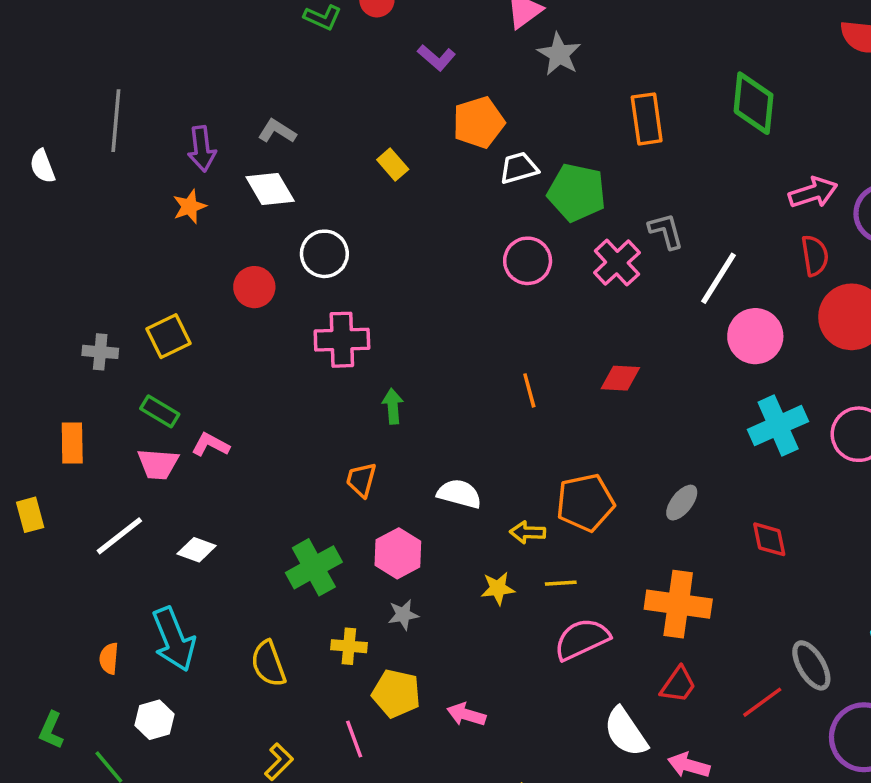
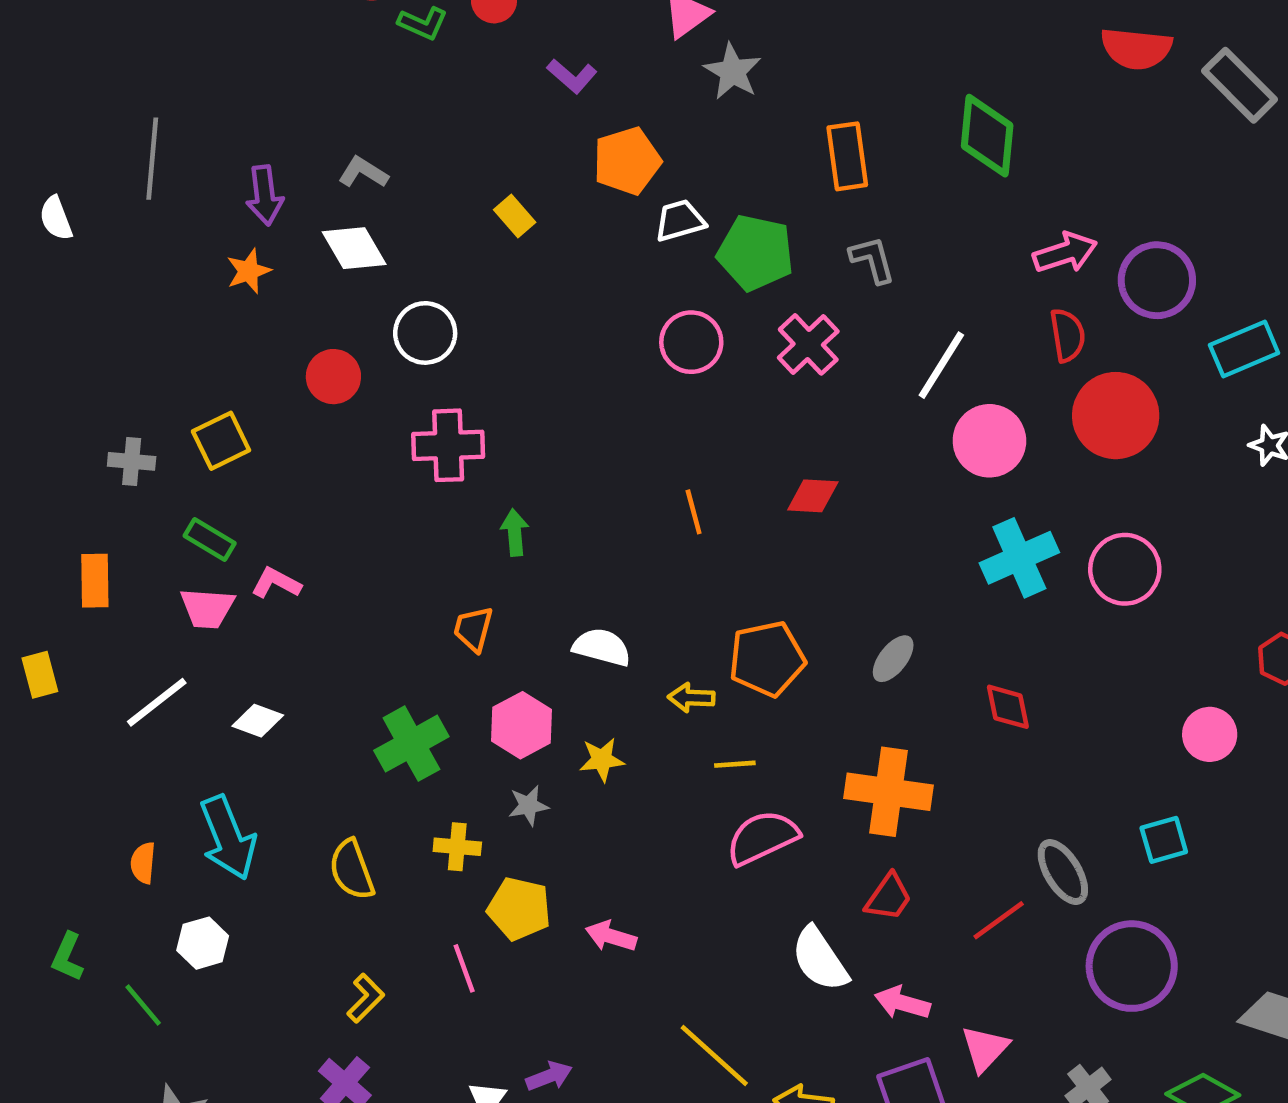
gray L-shape: (666, 231) -> (872, 260), moved
yellow star: (498, 588) -> (602, 760), moved

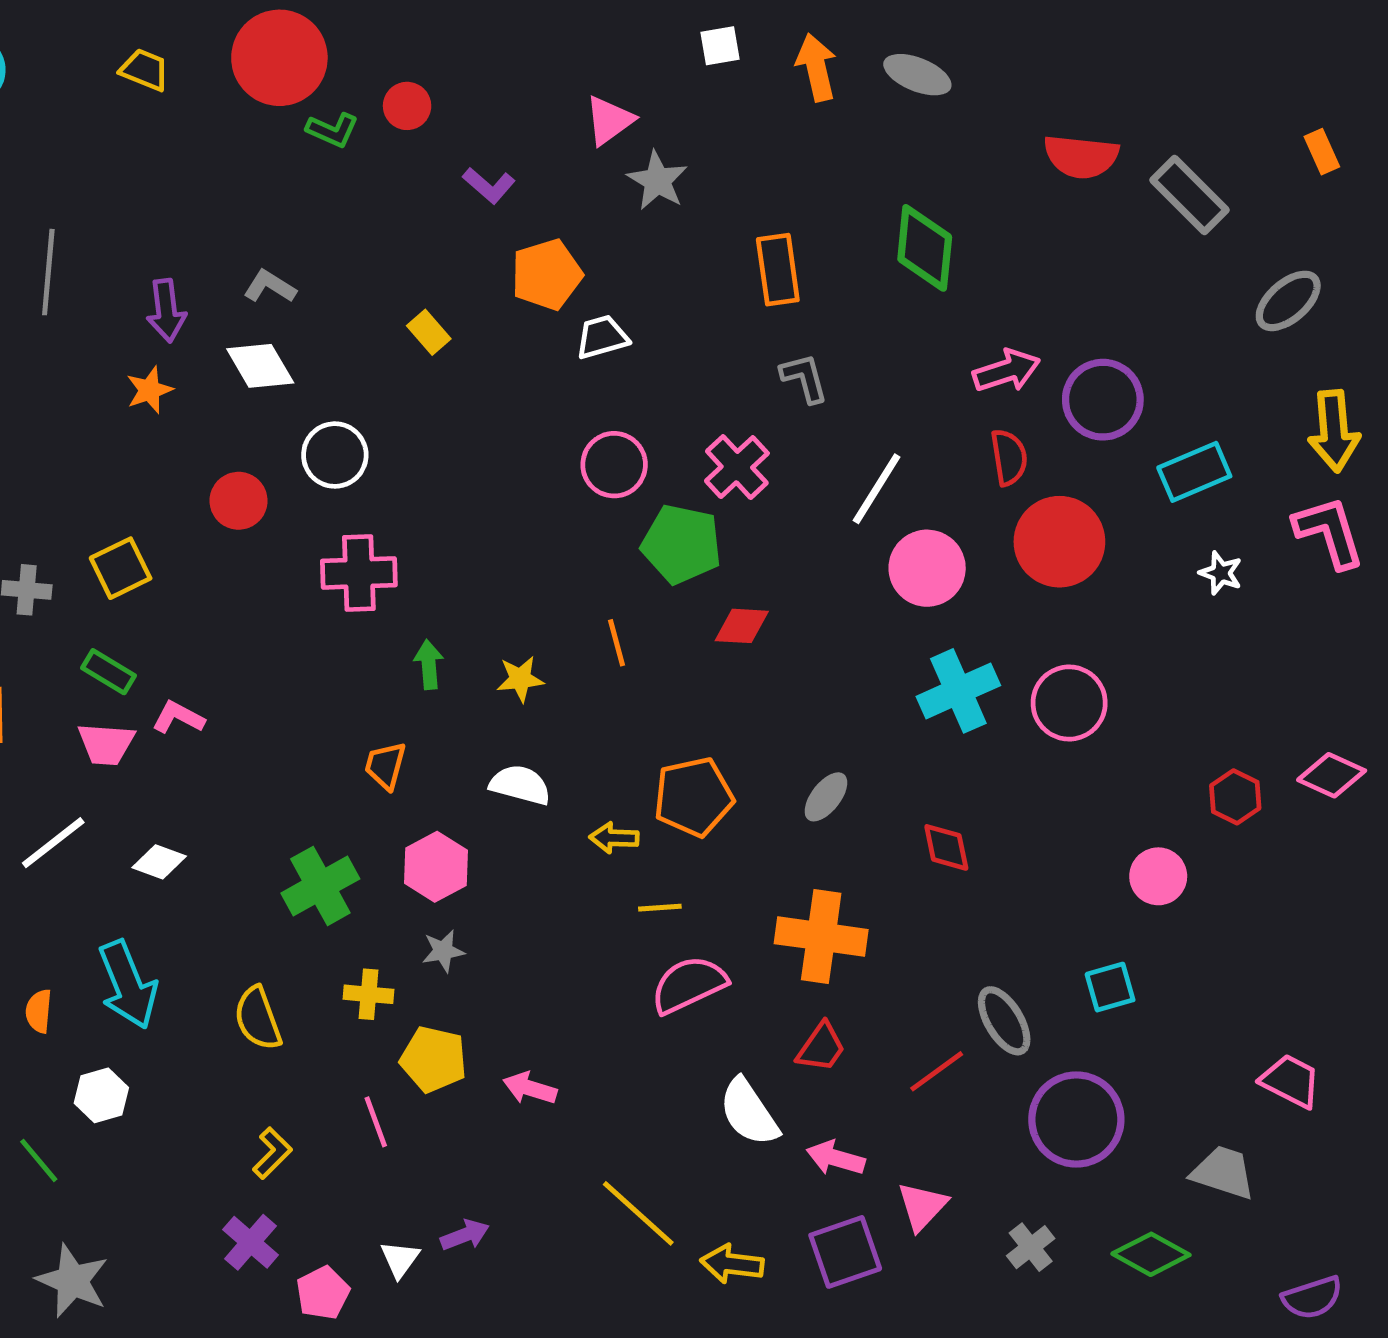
green pentagon: (756, 253) -> (682, 544), moved
yellow star: (602, 760) -> (520, 679), moved

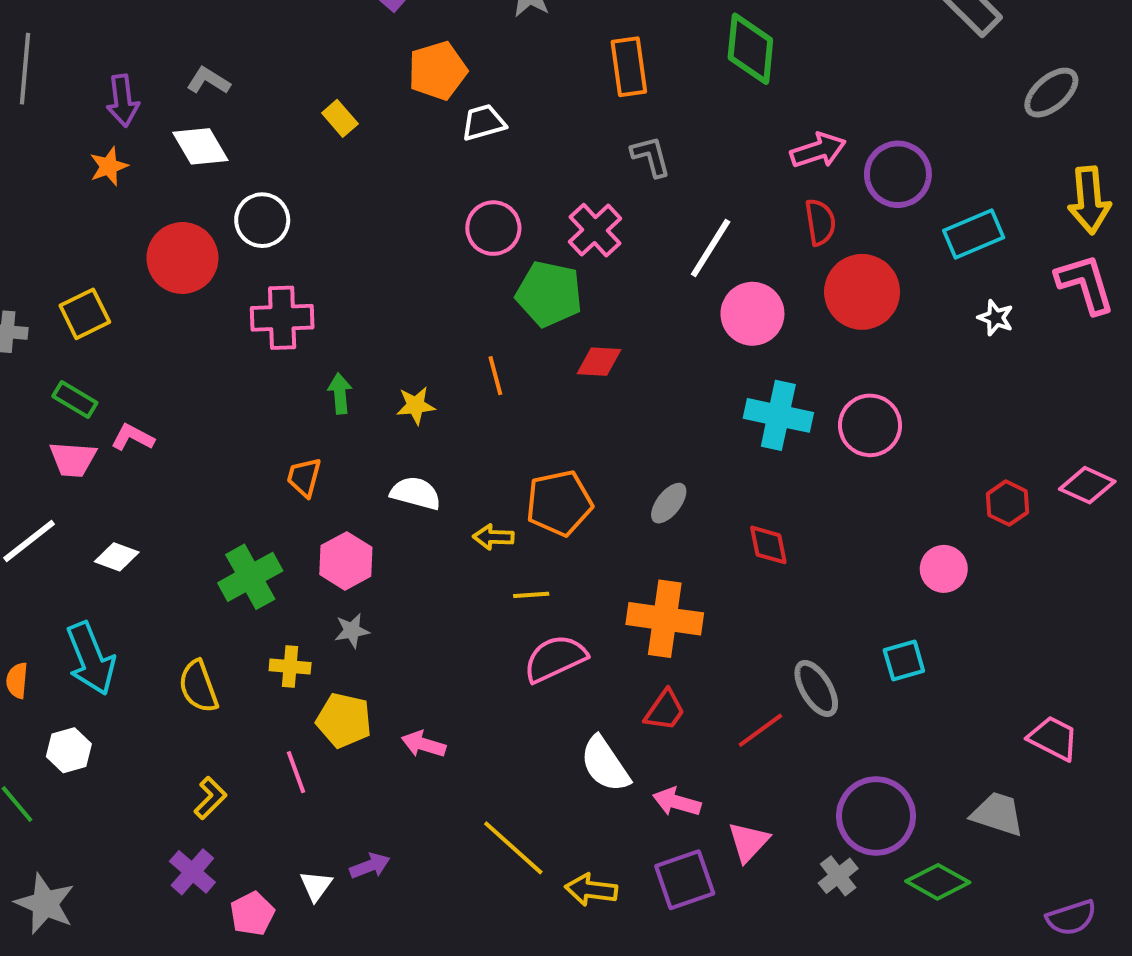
red circle: (239, 501) -> (182, 258), size x1.5
cyan cross: (958, 691) -> (778, 415), turned 36
purple circle: (1076, 1119) -> (876, 816), moved

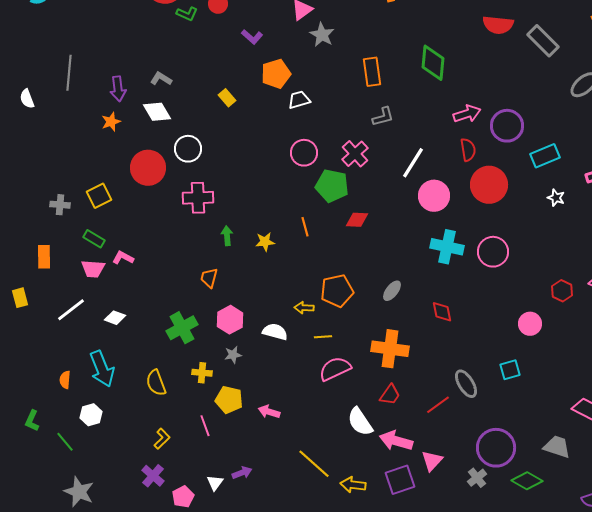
gray L-shape: (651, 156) -> (383, 117), turned 90
white semicircle: (416, 493) -> (275, 332), moved
pink arrow: (677, 802) -> (396, 441), size x1.4

